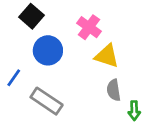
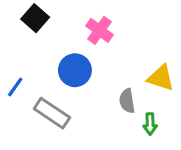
blue circle: (48, 50) -> (75, 70), moved
yellow triangle: (107, 56) -> (161, 78), moved

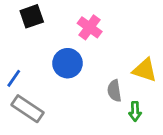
black square: (35, 18) -> (32, 16), turned 30
gray rectangle: (52, 113) -> (28, 109), moved

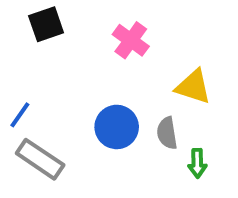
blue circle: (67, 63) -> (117, 127), moved
yellow triangle: (145, 70) -> (193, 87), moved

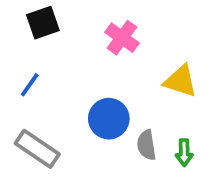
blue line: (20, 115) -> (30, 85), moved
gray semicircle: (167, 133) -> (146, 145), moved

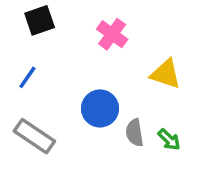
green arrow: (184, 153) -> (169, 140), turned -45

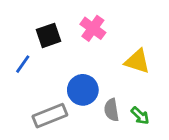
black square: (40, 20) -> (48, 35), moved
gray rectangle: (34, 136) -> (50, 116), moved, turned -56

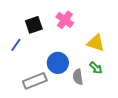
green arrow: (140, 116) -> (96, 68), moved

